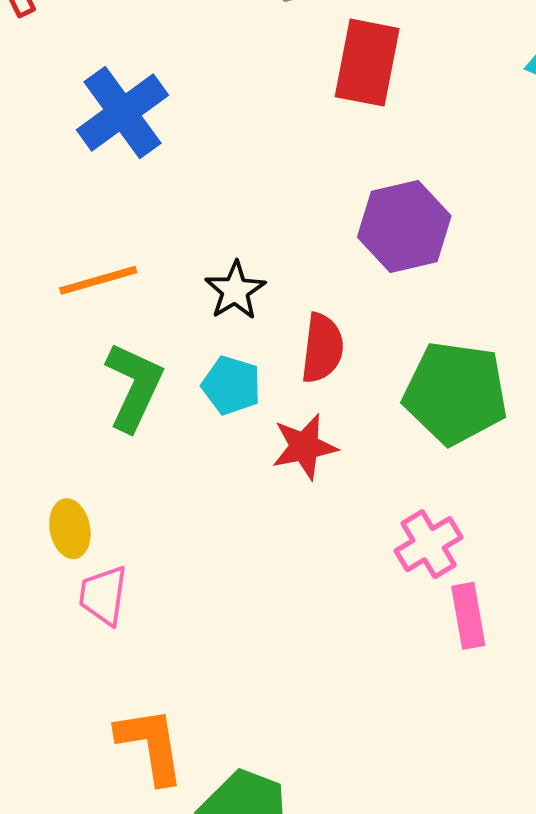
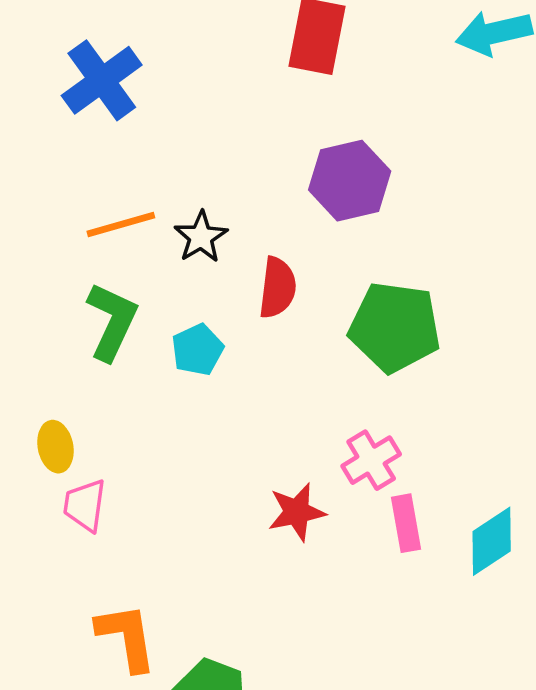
orange line: (98, 280) -> (121, 225), moved
cyan pentagon: (231, 385) -> (197, 350), moved, turned 30
red star: (304, 447) -> (297, 512), moved

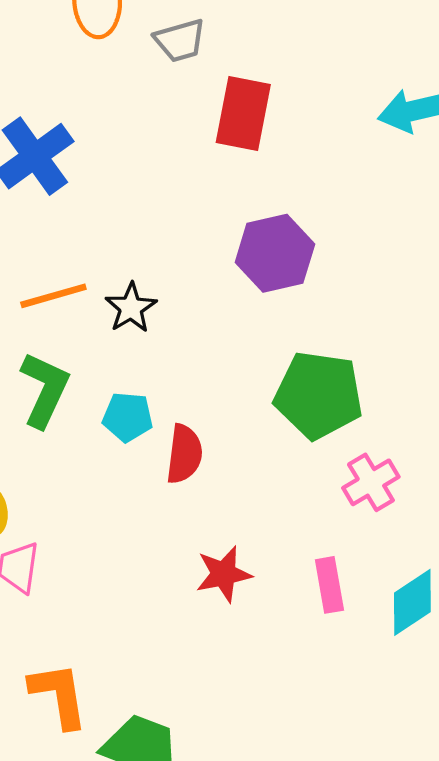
red semicircle: (278, 288) -> (184, 454), moved
cyan pentagon: (197, 350) -> (128, 417), turned 30
pink cross: (371, 460) -> (371, 482), moved

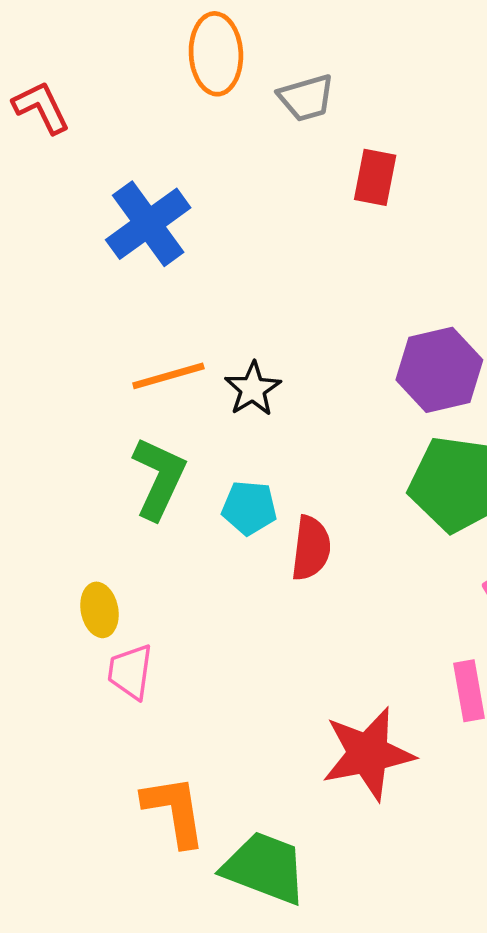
red rectangle: (243, 114) -> (375, 177), size x0.7
purple hexagon: (275, 253) -> (439, 370), moved
red star: (224, 574) -> (368, 754), moved, size x1.5

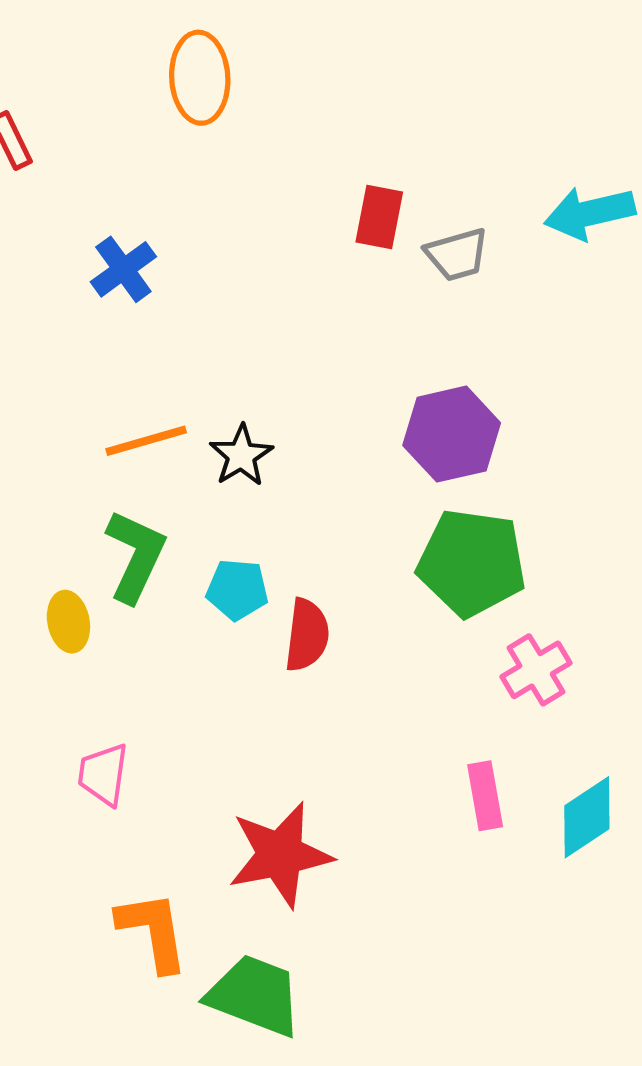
gray trapezoid: (306, 98) -> (457, 255), moved
blue cross: (148, 224) -> (123, 269), size x0.7
yellow ellipse: (99, 610) -> (68, 622), moved
red star: (368, 754) -> (280, 855), moved

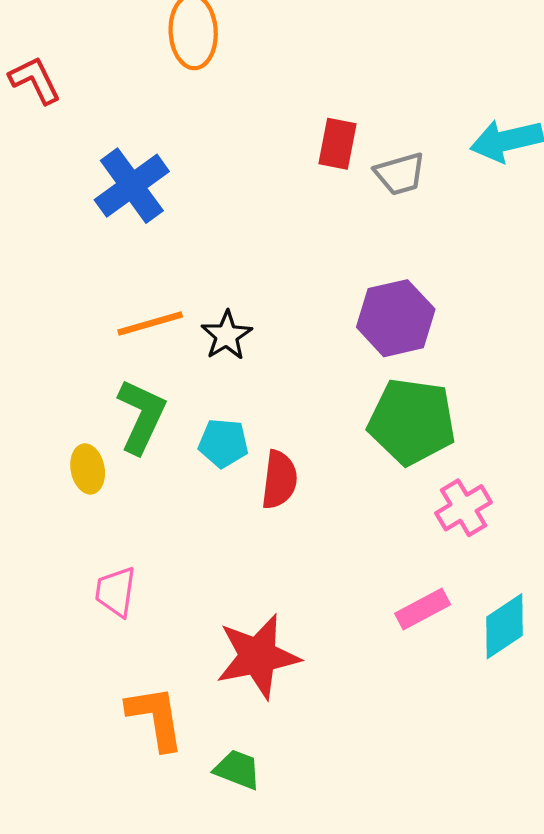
blue cross: (123, 269) -> (132, 186), size x1.4
pink rectangle: (485, 796) -> (423, 609), turned 72
green trapezoid: (255, 995) -> (237, 769), size x0.6

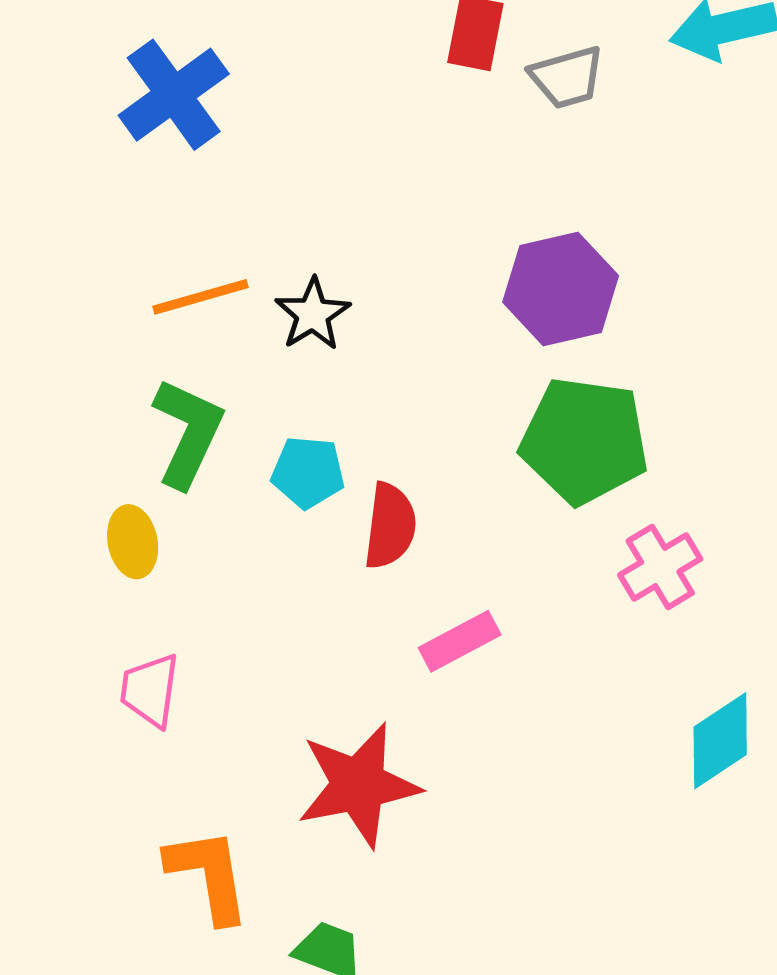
yellow ellipse: (88, 469) -> (133, 542), moved
pink rectangle: (423, 609) -> (460, 641), moved

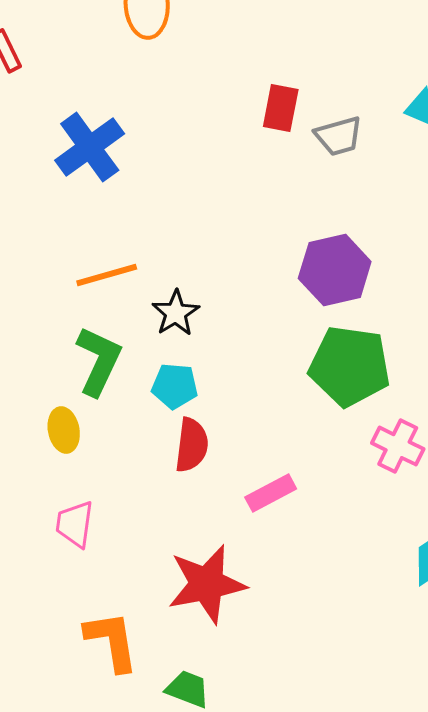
black star: (313, 314) -> (176, 313), moved
red semicircle: (390, 526) -> (192, 445), moved
pink cross: (660, 567) -> (398, 446), turned -33

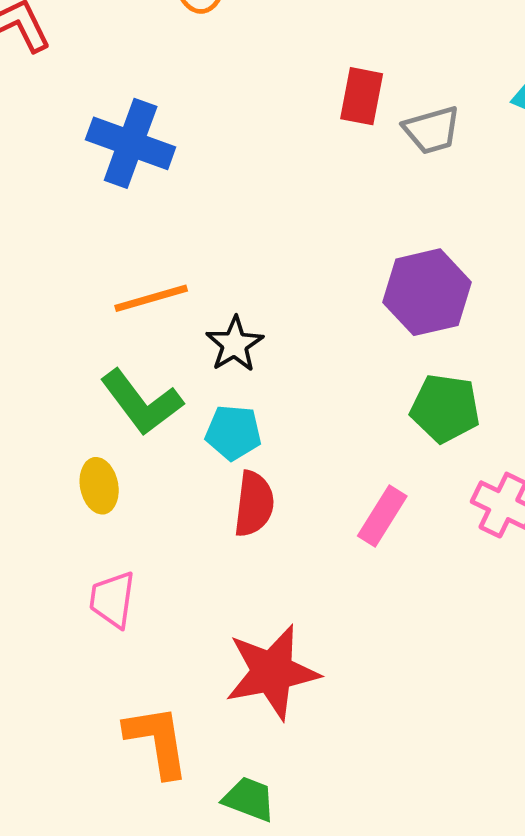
blue cross: (90, 147) -> (131, 143), turned -34
green L-shape: (99, 361) -> (141, 402), turned 118
green pentagon: (350, 366) -> (445, 408), size x0.7
pink rectangle: (271, 493) -> (382, 516), moved, turned -30

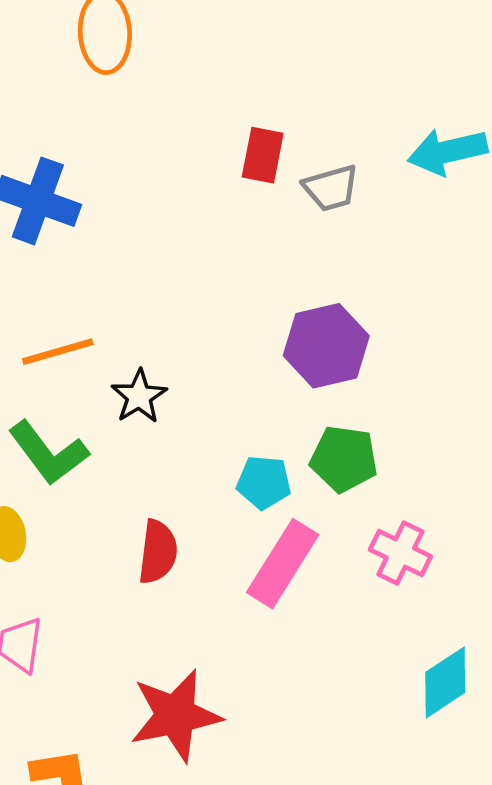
cyan pentagon: (233, 433) -> (264, 482), moved
pink rectangle: (382, 516) -> (283, 564), size x1.5

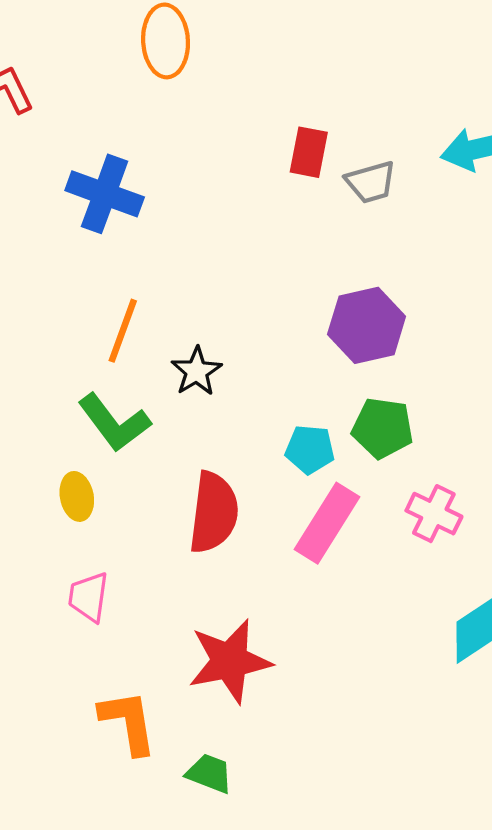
orange line: (58, 352) -> (123, 331), turned -54
red semicircle: (158, 552) -> (214, 512), size x1.4

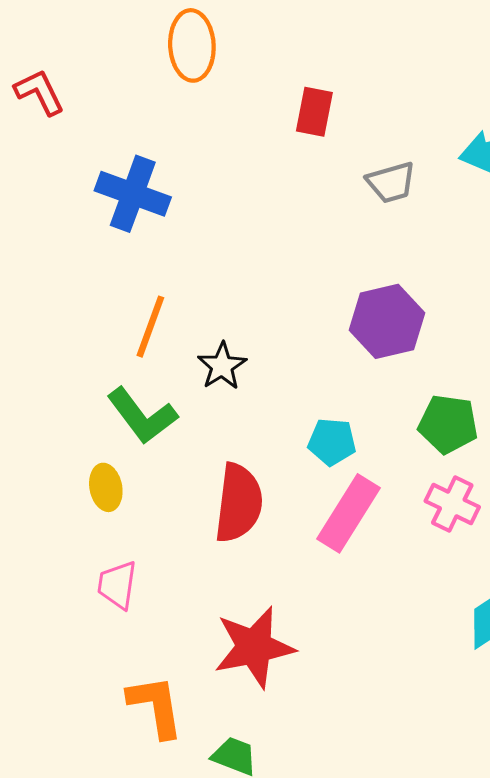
red rectangle: (309, 152) -> (314, 112), moved
green pentagon: (383, 428) -> (448, 424), moved

